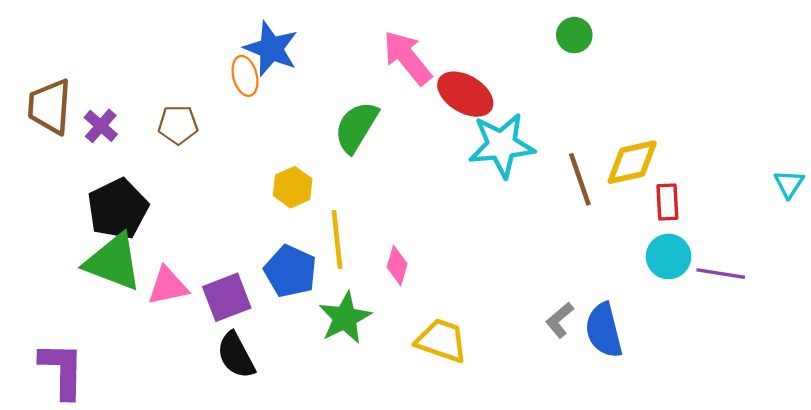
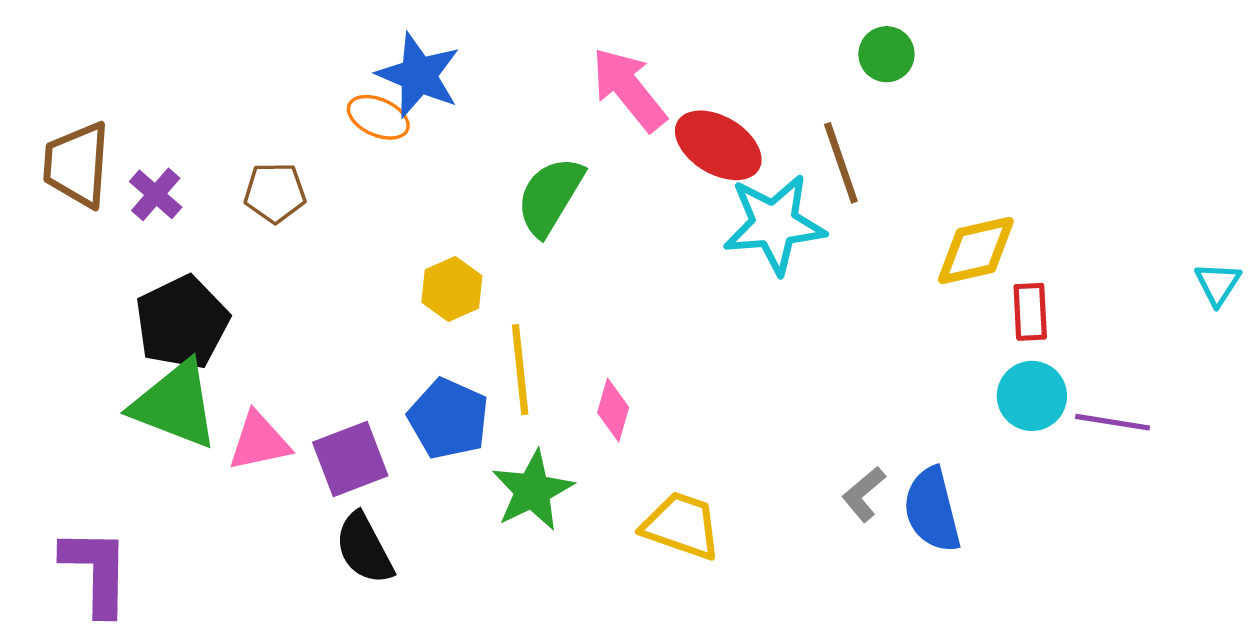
orange ellipse: (245, 76) -> (378, 117), turned -51
brown line: (580, 179) -> (841, 163), moved

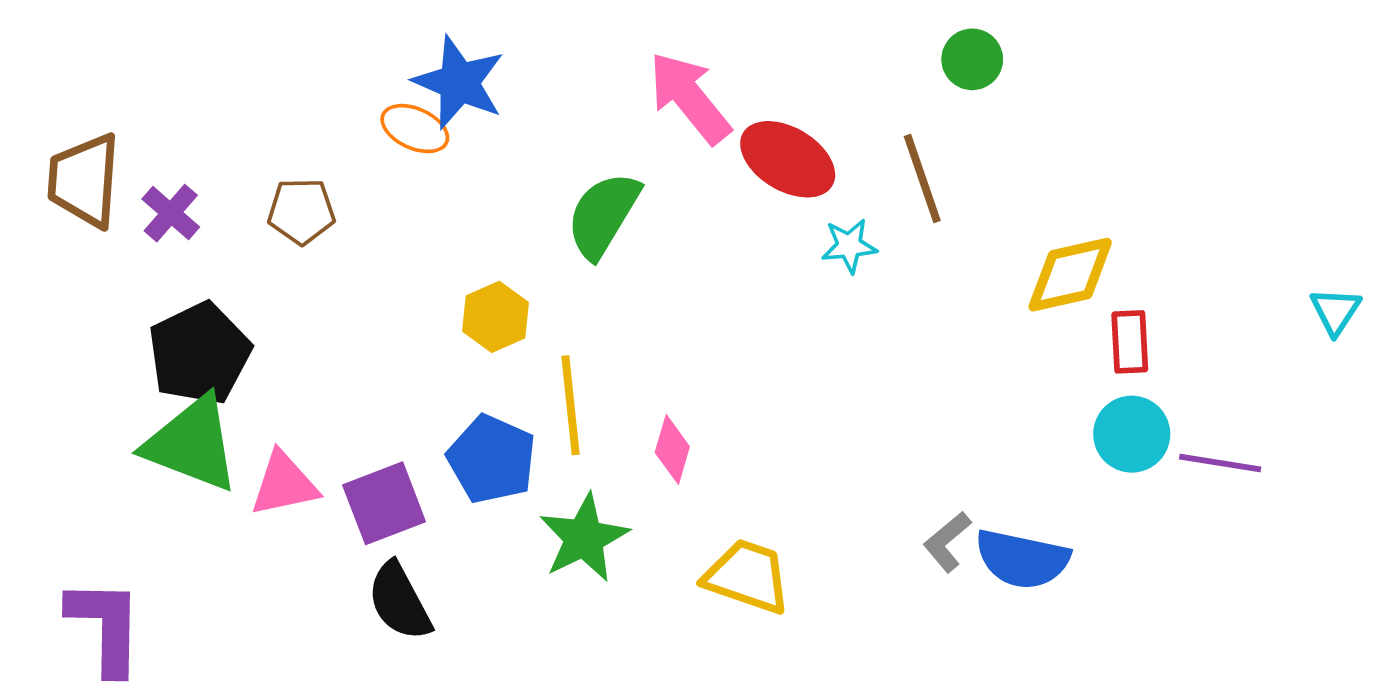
cyan star: (774, 224) -> (849, 246), size x0.5
blue semicircle: (932, 510) -> (1022, 559), turned -64

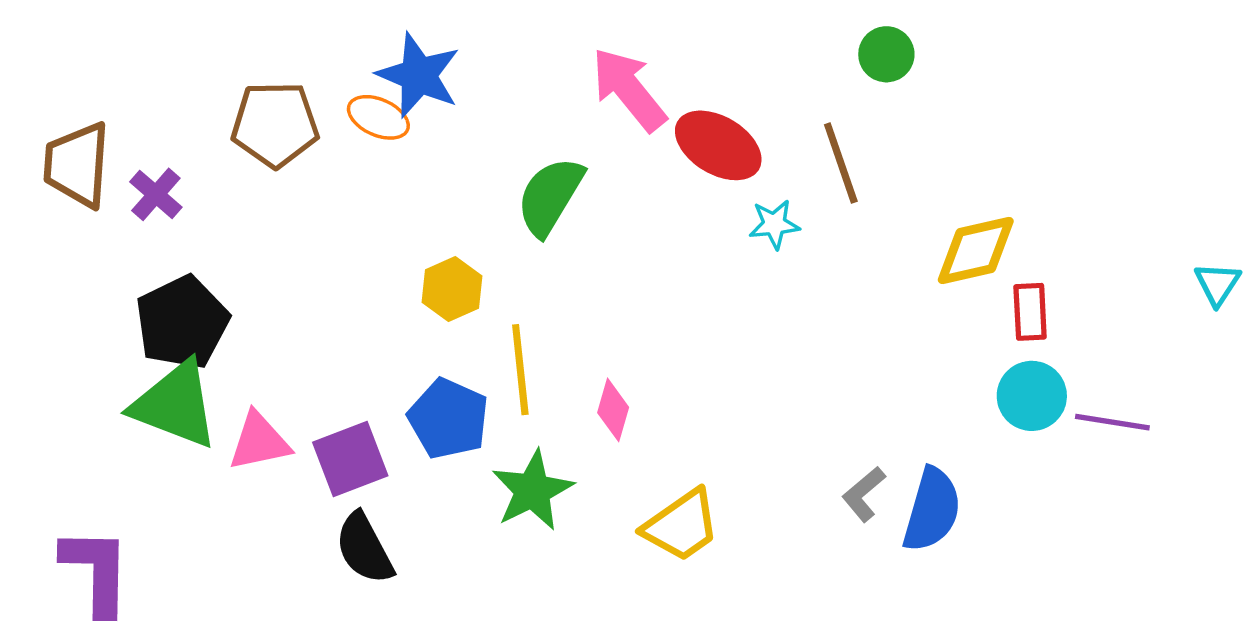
brown pentagon: (301, 211) -> (275, 124), moved, size x1.4
blue semicircle: (1022, 559) -> (932, 510), turned -86
yellow trapezoid: (747, 576) -> (681, 526), turned 126

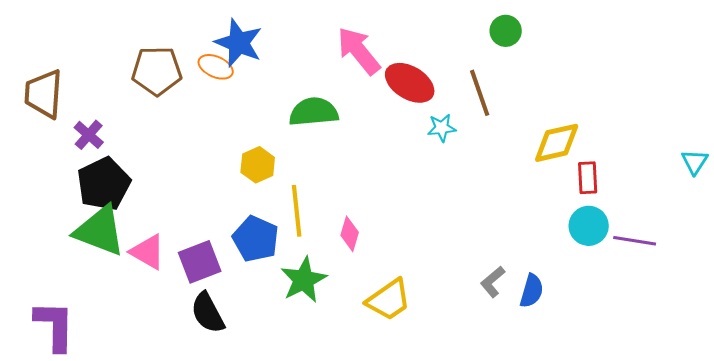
purple cross: (156, 194) -> (89, 135), moved
green semicircle: (550, 196) -> (314, 112), turned 54
pink triangle: (259, 441) -> (148, 252), turned 42
blue semicircle: (932, 510) -> (532, 291), size x0.7

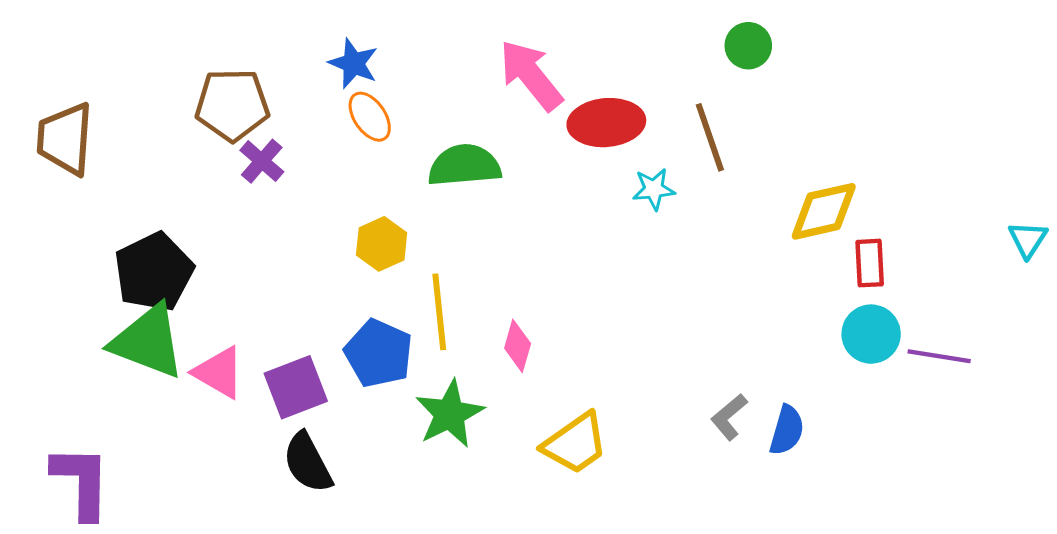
blue star: (239, 43) -> (353, 63), size x0.7
orange ellipse: (216, 67) -> (370, 117), moved, turned 32
red ellipse: (410, 83) -> (606, 123), turned -36
purple cross: (89, 135) -> (262, 161), moved

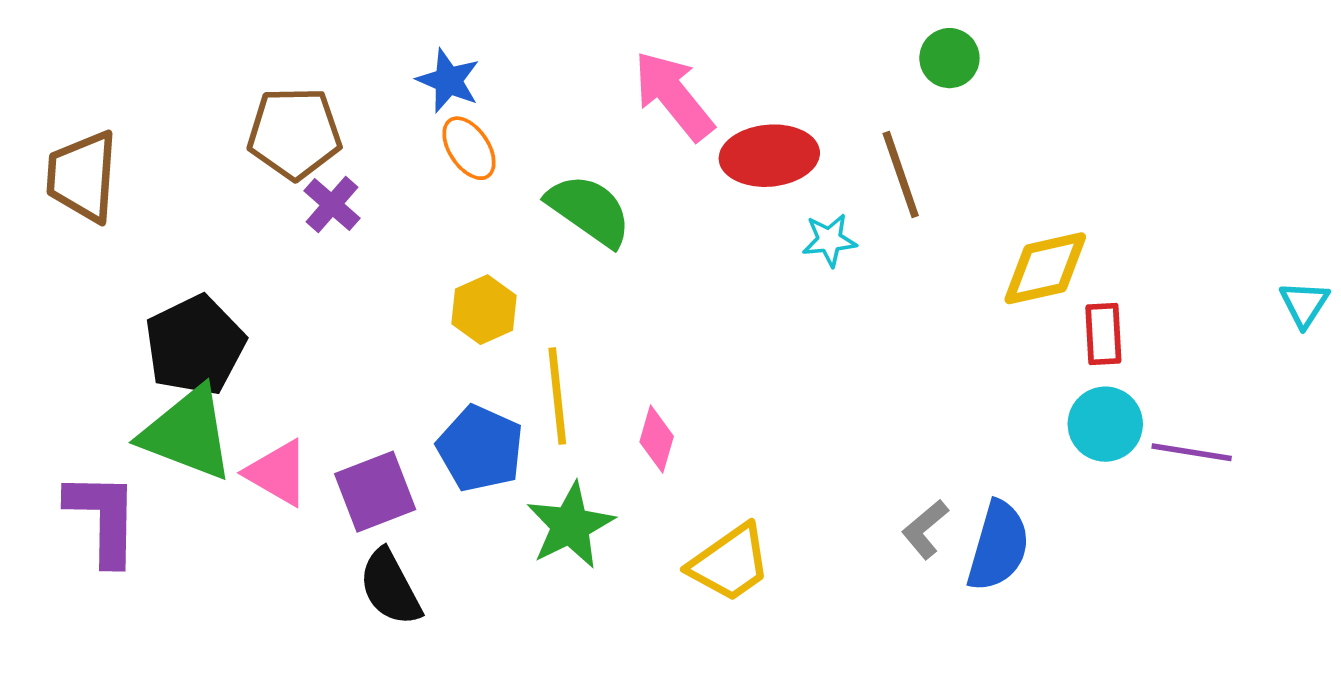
green semicircle: (464, 165) -> (589, 210), turned 40
blue semicircle: (787, 430) -> (998, 546), size x1.4
purple L-shape: (81, 482) -> (103, 518), moved

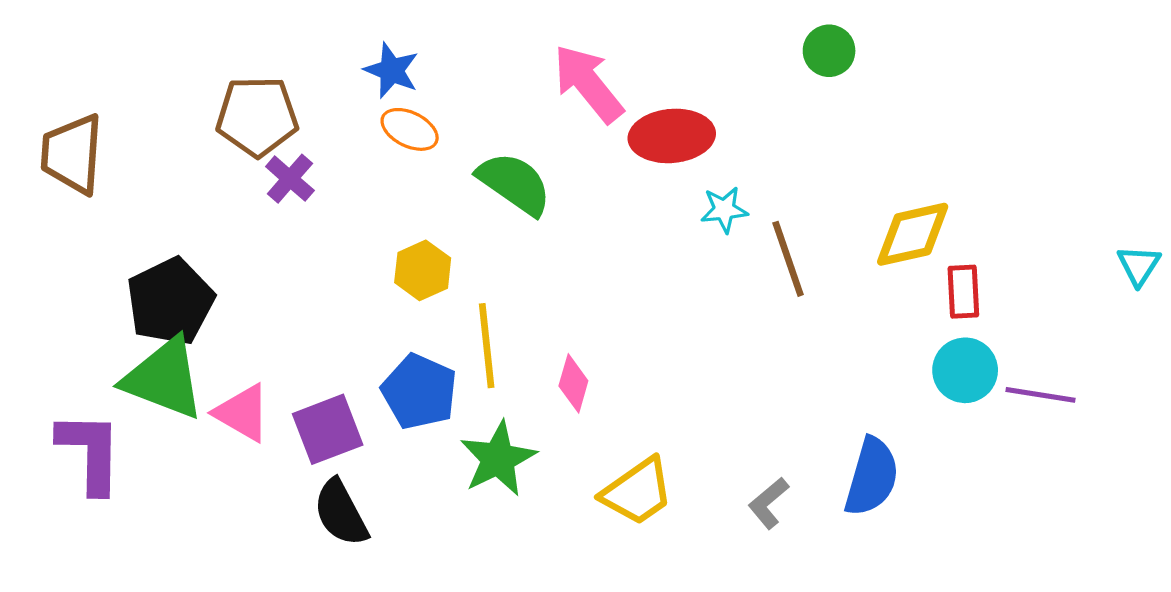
orange ellipse: (469, 148) -> (410, 129), turned -30
brown line: (901, 174) -> (788, 259), moved
gray L-shape: (925, 529) -> (768, 503), moved

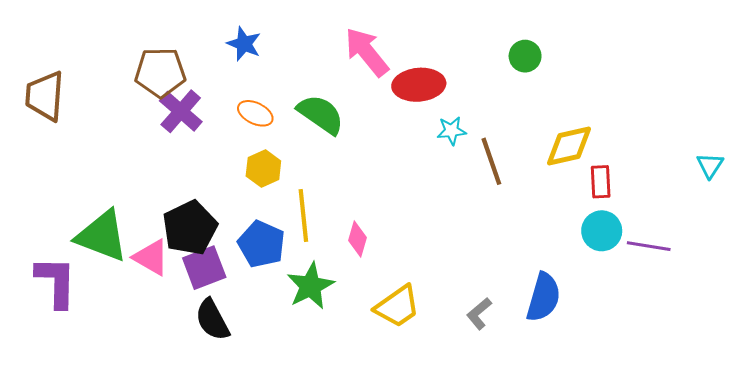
green circle: (829, 51) -> (525, 56), moved
orange ellipse: (410, 129) -> (255, 113), moved
purple cross: (290, 179) -> (181, 111), size x1.4
black pentagon: (170, 301) -> (190, 228), moved

